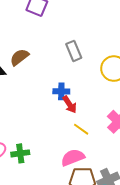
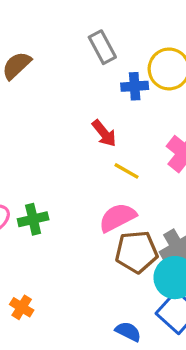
blue cross: (61, 91) -> (135, 86), moved

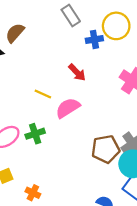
yellow line: (126, 171) -> (43, 94), moved
pink semicircle: (118, 217) -> (68, 108), moved

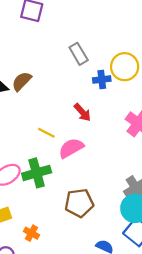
brown semicircle: (15, 33) -> (22, 81), moved
green cross: (35, 134) -> (37, 173), size x1.4
brown pentagon: (106, 149) -> (79, 203), moved

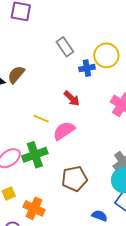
orange cross: (31, 233) -> (34, 208), size x1.5

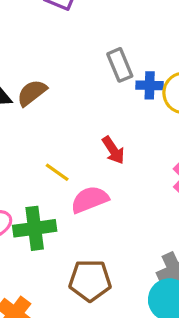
blue cross: (87, 68) -> (150, 85), moved

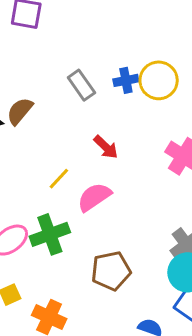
gray rectangle: (120, 65) -> (81, 85), moved
yellow line: (57, 172) -> (59, 179), turned -70

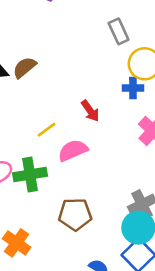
blue cross: (126, 80) -> (133, 88), moved
gray rectangle: (81, 85) -> (119, 31), moved

